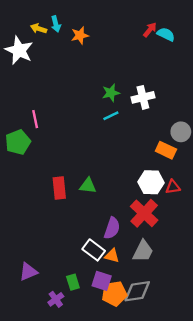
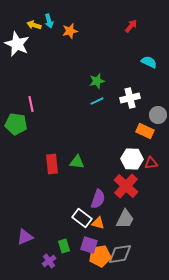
cyan semicircle: (166, 34) -> (149, 62), moved
white cross: (143, 97) -> (130, 98), moved
green pentagon: (18, 142) -> (16, 124), turned 30

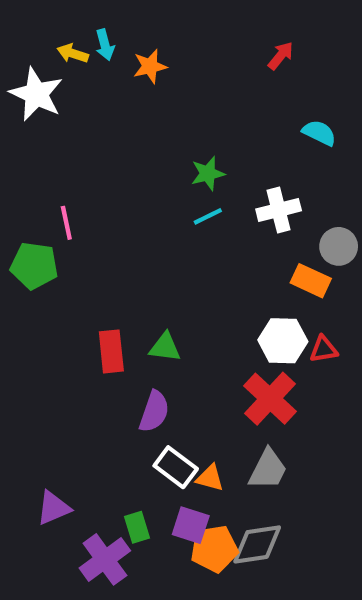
purple semicircle: (98, 199) -> (154, 411), moved
purple cross: (49, 261) -> (105, 559), size x1.6

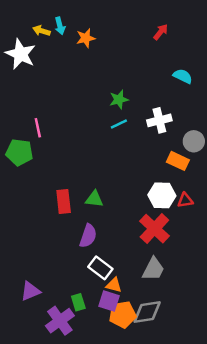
orange triangle: (210, 478) -> (114, 285), moved

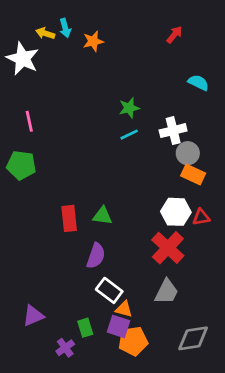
pink line: (38, 128) -> (29, 121), moved
gray circle: (194, 141) -> (188, 153), moved
gray diamond: (147, 312) -> (193, 338), moved
purple cross: (60, 321) -> (65, 348), size x0.6

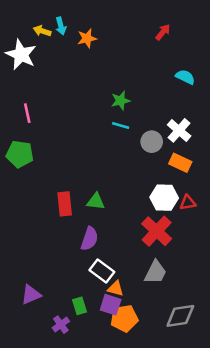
white cross: (173, 131) -> (179, 130), moved, turned -35
cyan line: (129, 135) -> (121, 125), turned 42
gray circle: (188, 153) -> (152, 142), moved

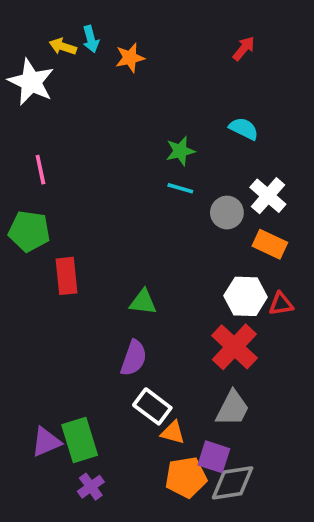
cyan semicircle: (185, 77) -> (244, 129), moved
red rectangle: (65, 204) -> (67, 276), moved
purple square: (111, 305) -> (214, 457), moved
green rectangle: (79, 306) -> (80, 440), moved, size x1.6
gray diamond: (180, 316) -> (233, 483), moved

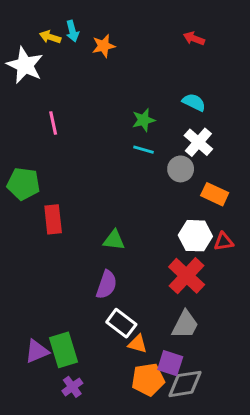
red arrow: (244, 48) -> (194, 38), turned -108
pink line: (40, 170) -> (53, 123), moved
white cross: (268, 196) -> (198, 142), moved

